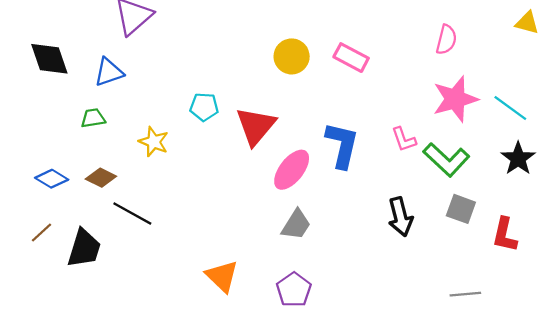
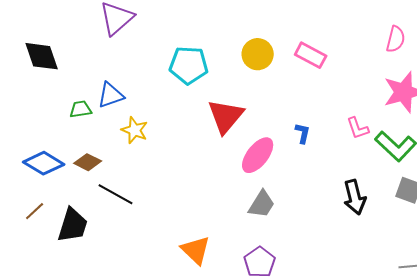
blue triangle: (109, 72) -> (111, 95), moved
cyan pentagon: (204, 107) -> (189, 65), moved, size x1.5
blue L-shape: (342, 145) -> (303, 133), size x0.5
blue diamond: (52, 179) -> (44, 163), size x1.4

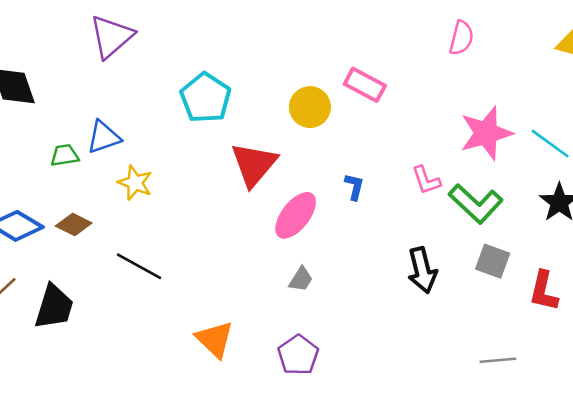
pink semicircle: (396, 39) -> (461, 38), moved
yellow circle: (258, 54) -> (310, 107), moved
cyan pentagon: (189, 65) -> (206, 98), turned 30
black line: (116, 194) -> (139, 266), moved
gray trapezoid: (262, 204) -> (301, 279), size x0.7

